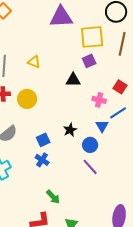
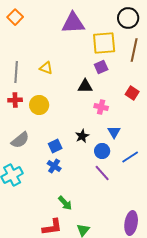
pink cross: (99, 100) -> (101, 107), moved
blue line: (118, 113) -> (130, 157), moved

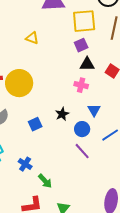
yellow triangle: (46, 68) -> (32, 38), moved
black triangle: (85, 86) -> (87, 64), moved
yellow circle: (39, 105) -> (19, 83), size x1.4
blue cross: (54, 166) -> (25, 164), moved

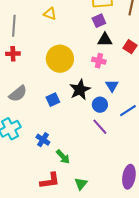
yellow circle: (19, 83) -> (60, 59), moved
black star: (62, 114) -> (80, 90), size x1.5

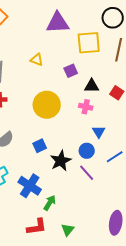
purple square: (99, 21) -> (71, 71), moved
black star: (80, 90) -> (61, 161), moved
blue cross: (43, 140) -> (30, 186), size x1.6
green arrow: (63, 157) -> (50, 203), turned -105

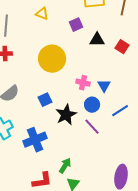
pink cross: (86, 107) -> (83, 83), moved
blue cross: (30, 186) -> (35, 140), turned 35
green arrow: (50, 203) -> (65, 166), moved

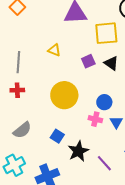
black triangle: (97, 40) -> (111, 63), moved, turned 35
blue square: (45, 100) -> (57, 136), turned -32
blue circle: (92, 105) -> (104, 102), moved

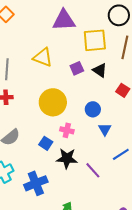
yellow triangle: (54, 50) -> (43, 57), size x1.5
pink cross: (95, 119) -> (67, 130), moved
black star: (78, 151) -> (67, 158), turned 30

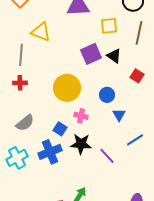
yellow square: (95, 40) -> (109, 26), size x0.7
yellow triangle: (43, 57) -> (41, 32), moved
purple square: (77, 68) -> (91, 54), size x1.5
blue cross: (36, 183) -> (50, 152), moved

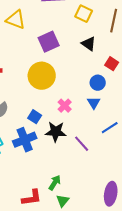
yellow square: (109, 26) -> (84, 14), turned 30
purple square: (91, 54) -> (49, 42), moved
blue circle: (107, 95) -> (98, 83), moved
pink cross: (81, 116) -> (65, 106), moved, turned 32

